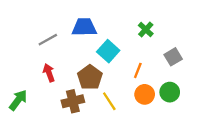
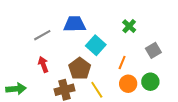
green arrow: (18, 100) -> (16, 89), turned 48

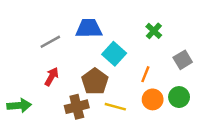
red arrow: (43, 65) -> (52, 77), turned 49
yellow line: (97, 90) -> (115, 107), turned -42

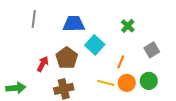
gray line: (50, 42) -> (34, 19), moved, turned -54
brown pentagon: (95, 81) -> (67, 58), moved
yellow line: (115, 107) -> (106, 83), moved

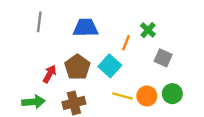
cyan square: (95, 45) -> (110, 66), moved
gray square: (152, 50) -> (163, 58), moved, turned -35
orange line: (121, 62) -> (126, 43), moved
green arrow: (16, 88) -> (33, 102), moved

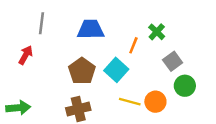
gray square: (163, 58) -> (173, 61), turned 30
red arrow: (50, 74) -> (26, 55), moved
green circle: (172, 94) -> (185, 86), moved
green arrow: (33, 102) -> (18, 108), moved

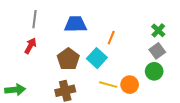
green cross: (157, 32) -> (158, 30), moved
red arrow: (26, 55) -> (30, 46), moved
gray square: (173, 61) -> (157, 51), moved

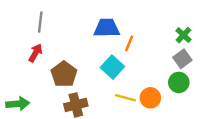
blue trapezoid: (75, 24) -> (107, 28), moved
brown pentagon: (68, 59) -> (64, 74), moved

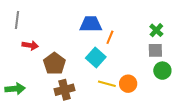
gray line: (40, 22) -> (17, 20), moved
red arrow: (36, 53) -> (30, 45), turned 70
gray square: (182, 59) -> (155, 50), turned 35
green circle: (179, 82) -> (162, 71), moved

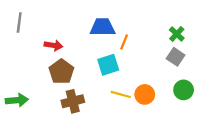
red arrow: (30, 45) -> (53, 45), moved
gray square: (155, 50) -> (176, 57), turned 35
cyan square: (96, 57) -> (108, 65), turned 30
green circle: (162, 71) -> (184, 90), moved

